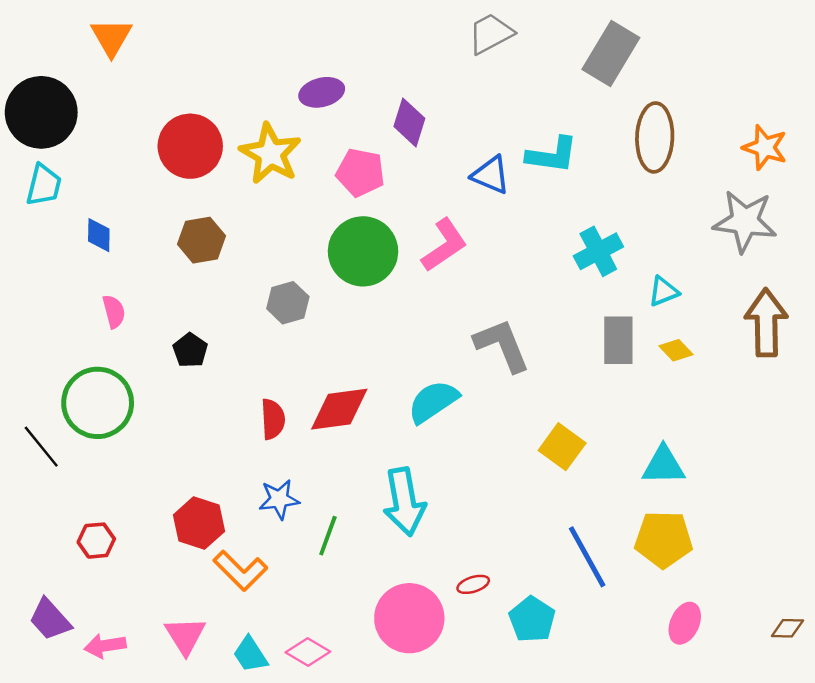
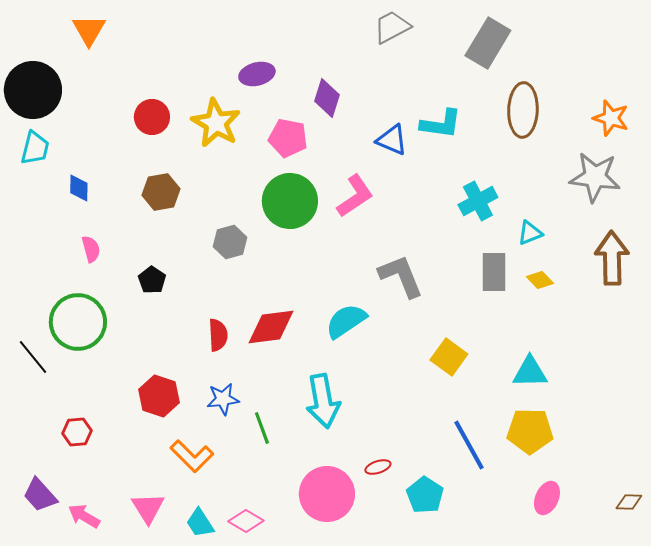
red circle: (190, 146) -> (152, 117), size x0.7
red hexagon: (199, 523) -> (159, 396), moved
green line: (328, 536) -> (262, 428), turned -40
pink arrow: (105, 646) -> (84, 516), turned 40

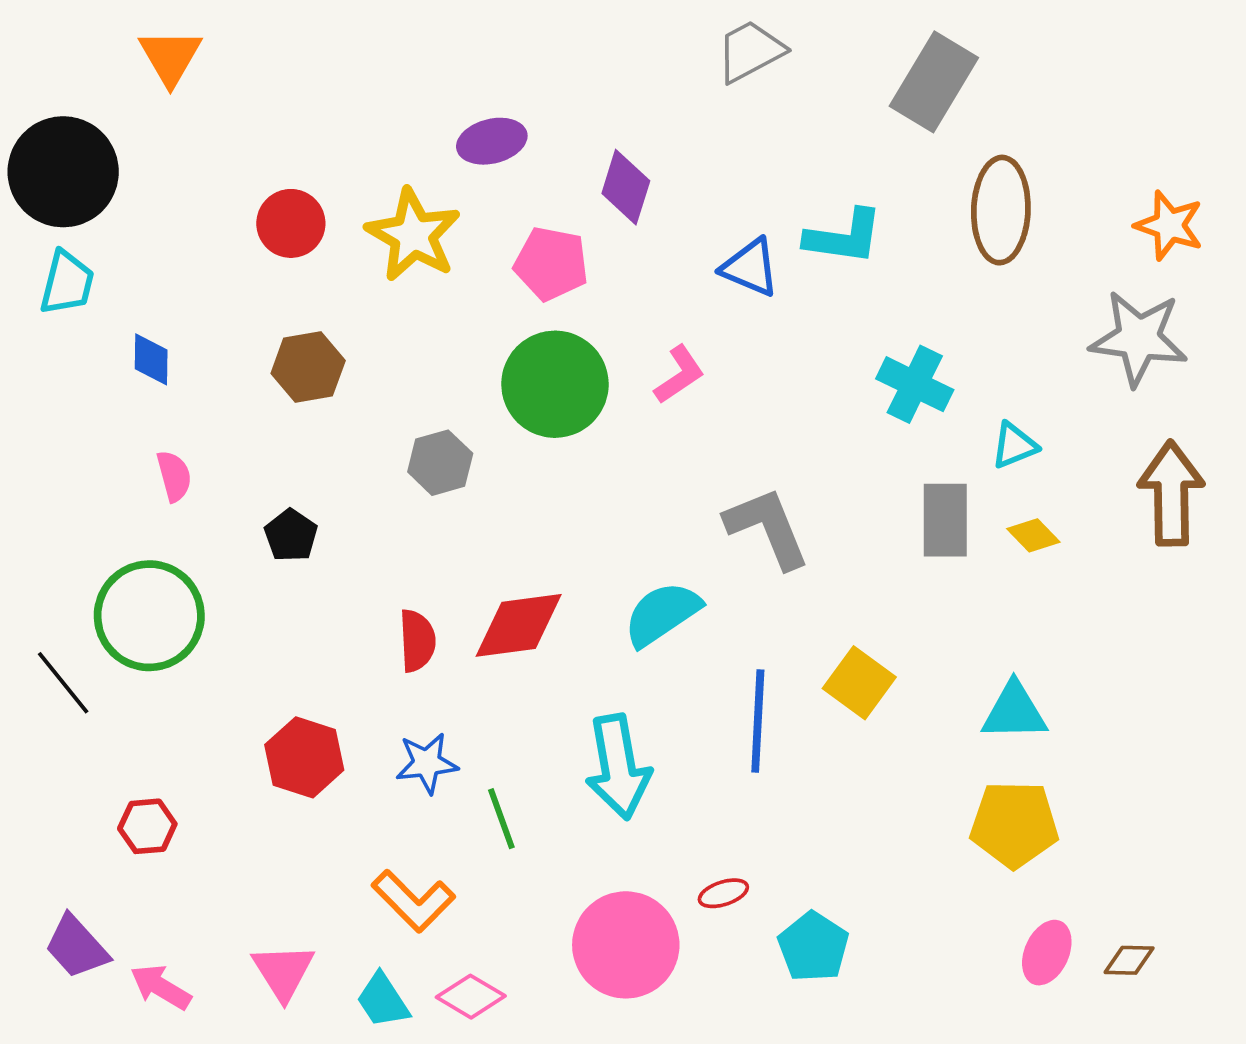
pink L-shape: (355, 196) -> (679, 375), size x0.7
cyan cross: (478, 201) -> (915, 384), turned -36
blue line: (469, 445) -> (758, 721), moved, turned 32
orange L-shape: (192, 456) -> (413, 901), moved
brown diamond: (629, 502) -> (1129, 960), moved

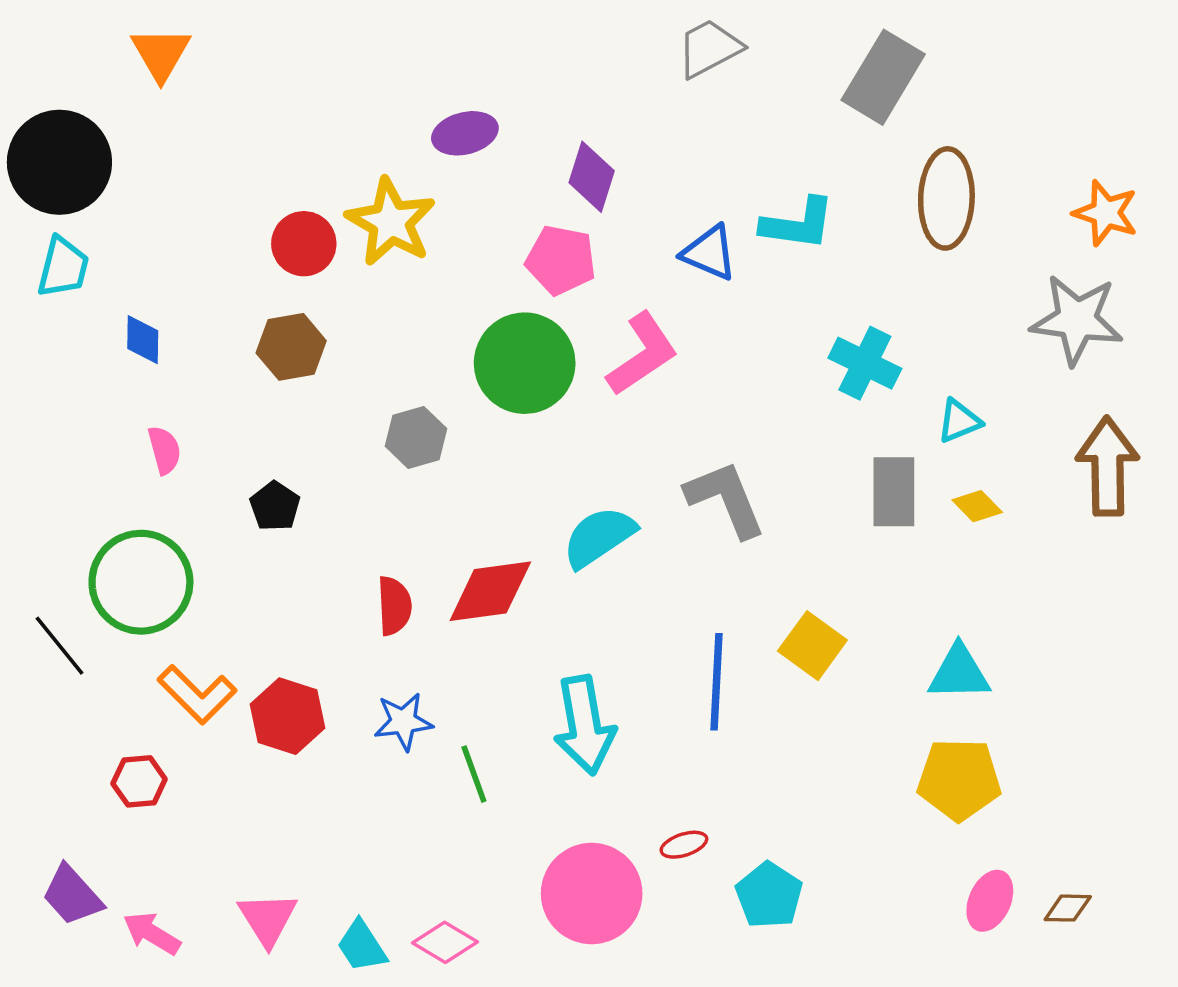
red circle: (291, 223) -> (304, 244), moved
pink pentagon: (551, 264) -> (561, 260), moved
pink L-shape: (679, 375) -> (642, 354), size x1.5
cyan semicircle: (662, 614) -> (599, 537), moved
orange L-shape: (413, 901) -> (197, 694), moved

